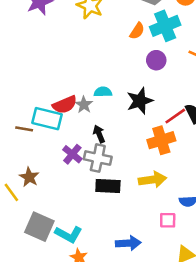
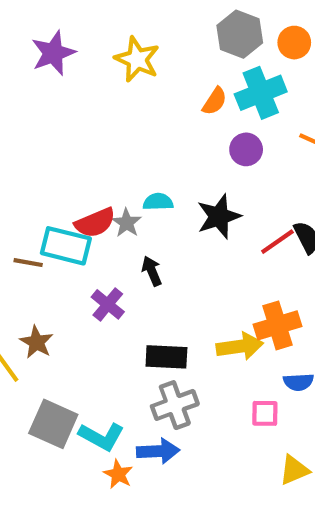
orange cross: (161, 140) -> (277, 325), moved
gray cross: (98, 158) -> (175, 405), moved, turned -32
blue arrow: (128, 243) -> (158, 451), moved

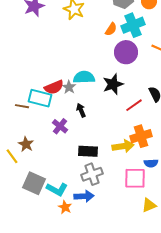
purple circle: (246, 149) -> (126, 52), size x1.5
cyan semicircle: (158, 202) -> (84, 77), size x1.5
red line: (277, 242) -> (134, 105), moved
pink square: (265, 413) -> (135, 178), size x1.6

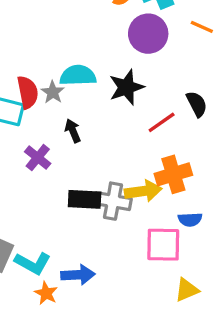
red semicircle: (54, 87) -> (28, 92), turned -78
gray cross: (92, 174) -> (113, 201), moved, turned 30

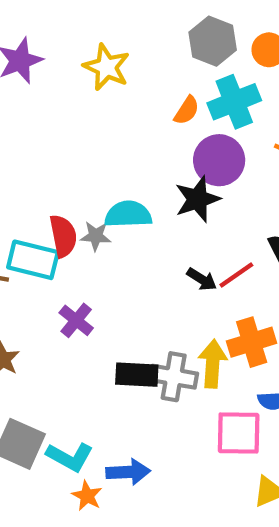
black star: (126, 87) -> (197, 199), moved
gray star: (53, 92) -> (96, 236), turned -30
black arrow: (73, 131) -> (202, 279), moved, turned 145
yellow arrow: (143, 191) -> (213, 364), turned -78

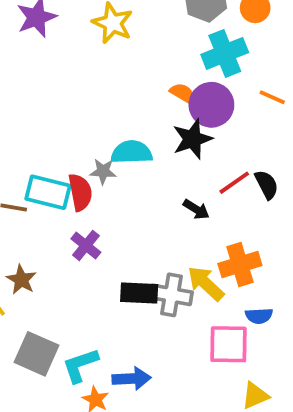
orange semicircle: (187, 110) -> (183, 93), moved, turned -92
red semicircle: (63, 236) -> (80, 192), moved
red line: (236, 275) -> (234, 183), moved
yellow arrow: (213, 364) -> (206, 283), turned -51
cyan L-shape: (70, 457) -> (80, 365), turned 132

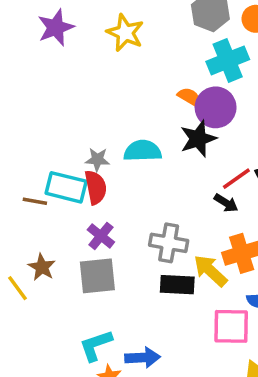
gray star: (103, 171) -> (97, 160), moved
black arrow: (196, 209) -> (226, 203), moved
black rectangle: (139, 293) -> (177, 285), moved
gray cross: (171, 295) -> (169, 243), moved
gray square: (37, 354) -> (97, 276), moved, turned -30

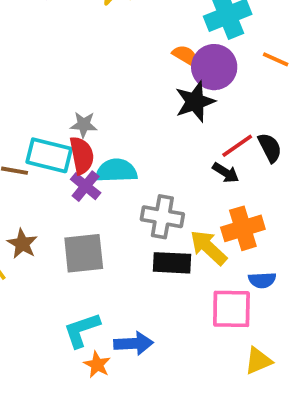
cyan semicircle: (143, 151) -> (116, 171), moved
purple cross: (101, 236) -> (86, 186), moved

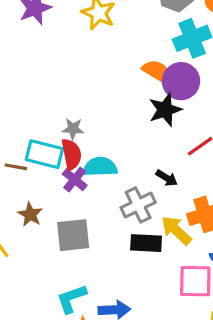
orange semicircle: (185, 56) -> (157, 72), size x1.4
black arrow: (226, 173) -> (167, 178), moved
gray cross: (162, 217) -> (138, 205), turned -36
brown star: (22, 244) -> (30, 214), moved

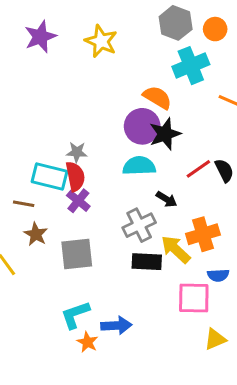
purple circle: (181, 81) -> (142, 126), moved
brown line: (16, 167) -> (24, 204), moved
cyan semicircle: (100, 167) -> (139, 166), moved

